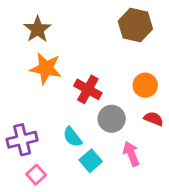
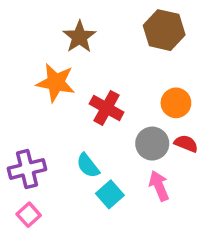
brown star: (37, 29) -> (79, 37), moved
gray circle: (112, 119) -> (152, 144), moved
pink square: (36, 175) -> (29, 215), moved

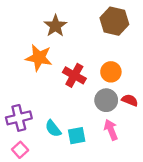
orange circle: (176, 103) -> (111, 72), moved
cyan semicircle: (88, 166) -> (53, 129), moved
cyan square: (110, 194) -> (77, 136), turned 30

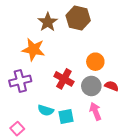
brown hexagon: (114, 21) -> (78, 18), moved
red cross: (74, 75) -> (64, 79), moved
purple cross: (19, 118) -> (20, 81), moved
cyan semicircle: (53, 129) -> (46, 110), turned -35

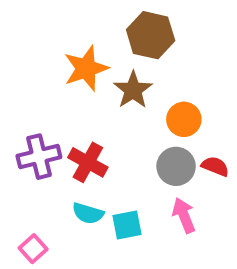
brown star: (48, 22) -> (133, 90), moved
orange star: (33, 49) -> (86, 68), moved, turned -30
red cross: (64, 79) -> (88, 162), moved

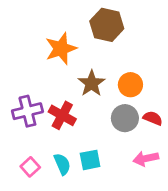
brown star: (133, 90) -> (91, 83), moved
cyan semicircle: (88, 213) -> (62, 164), moved, turned -130
pink arrow: (184, 215) -> (146, 159), moved, turned -80
pink square: (33, 249) -> (30, 167), moved

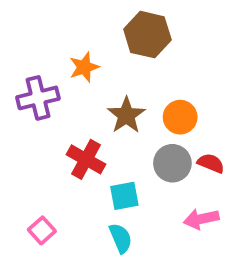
orange star: (61, 49) -> (84, 67), size x0.7
purple cross: (27, 111) -> (38, 98), moved
cyan square: (90, 160) -> (124, 196), moved
cyan semicircle: (62, 164) -> (121, 238), moved

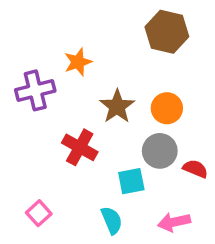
brown hexagon: (147, 35) -> (167, 32), moved
red semicircle: (211, 163) -> (195, 169), moved
cyan square: (124, 196) -> (131, 181), moved
pink arrow: (201, 219) -> (174, 222), moved

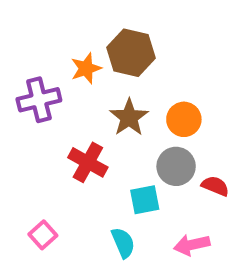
brown hexagon: (167, 32) -> (131, 53), moved

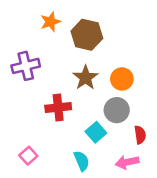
orange star: (86, 68) -> (50, 22), moved
red cross: (88, 162) -> (58, 108), turned -35
red semicircle: (215, 186) -> (140, 135), moved, turned 60
cyan square: (145, 200) -> (96, 132), turned -30

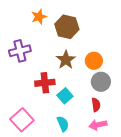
gray circle: (117, 110) -> (101, 82), moved
cyan square: (96, 132) -> (65, 96), moved
red semicircle: (140, 135) -> (96, 105), moved
pink square: (28, 156) -> (22, 120), size x1.6

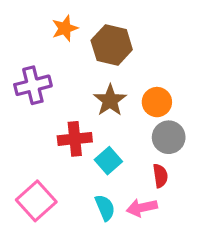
pink arrow: (98, 125) -> (142, 208), moved

